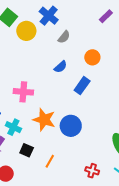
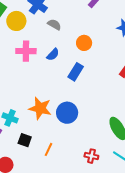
gray semicircle: (64, 37) -> (54, 25), turned -96
pink cross: (23, 92) -> (26, 51), moved

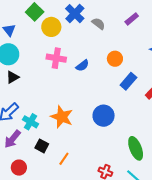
gray semicircle: (54, 25) -> (98, 24), moved
blue rectangle: (76, 72) -> (128, 81), moved
blue circle: (67, 113) -> (104, 116), moved

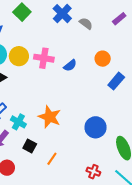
yellow circle: (51, 27) -> (19, 56), moved
blue circle: (104, 116) -> (96, 127), moved

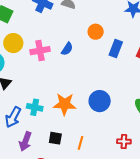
yellow circle: (19, 56) -> (13, 43), moved
cyan cross: (18, 122) -> (35, 107), moved
blue circle: (96, 127) -> (100, 101), moved

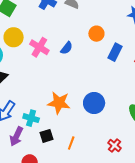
pink cross: (40, 51) -> (39, 47), turned 36
cyan cross: (35, 107) -> (31, 118), moved
black square: (55, 138) -> (47, 136), turned -32
red cross: (124, 141) -> (115, 145), turned 32

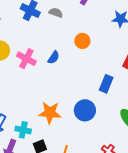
blue rectangle: (115, 52) -> (106, 84), moved

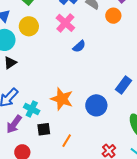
orange circle: (82, 41) -> (113, 16), moved
pink cross: (26, 59) -> (65, 23), moved

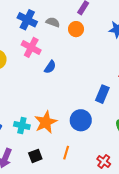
orange star: (62, 99) -> (46, 122), turned -30
cyan cross: (32, 109) -> (22, 126), moved
orange line: (67, 141) -> (66, 153), moved

